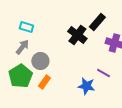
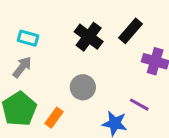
black cross: (77, 35) -> (89, 37), moved
gray circle: (40, 61) -> (83, 87), moved

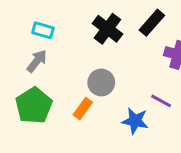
orange rectangle: (54, 118) -> (83, 109), moved

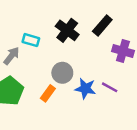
cyan rectangle: (43, 30) -> (31, 40), moved
blue star: (135, 121) -> (85, 89), moved

